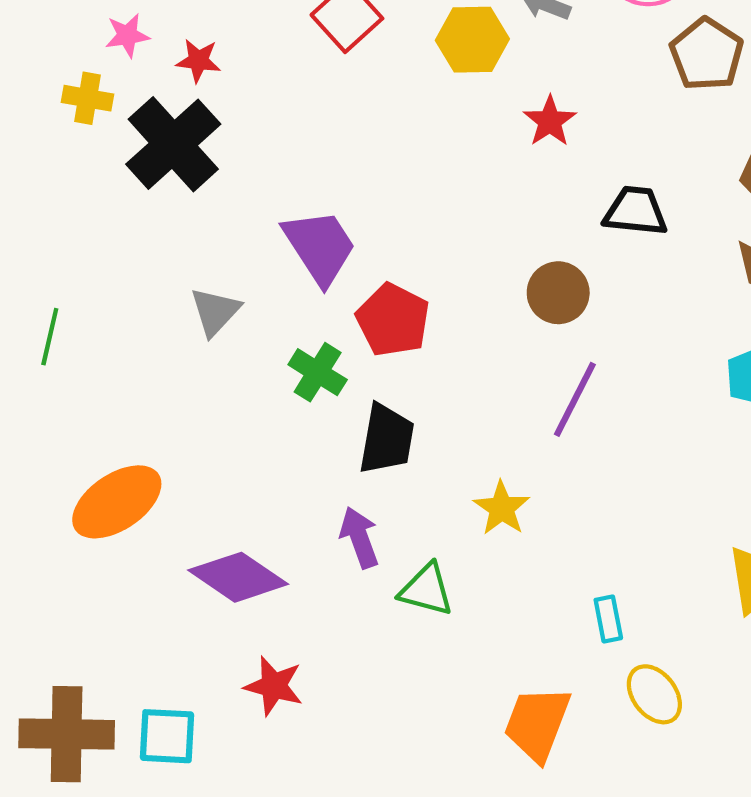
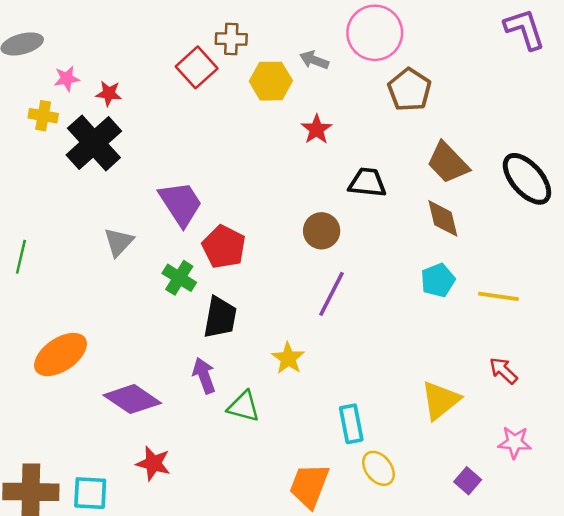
cyan rectangle: (608, 619) -> (351, 424), size x1.4

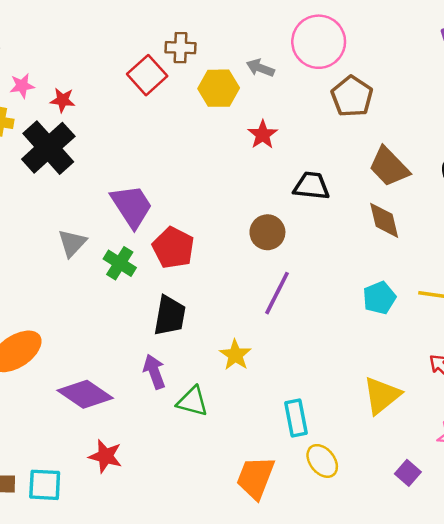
green cross: (179, 278) -> (120, 263), moved
cyan pentagon: (438, 280) -> (379, 298), moved

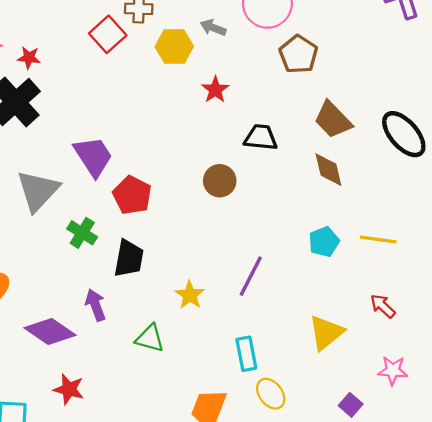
gray triangle: (72, 243) -> (38, 191), size x1.6
green cross: (120, 263) -> (82, 233), moved
purple line: (277, 293) -> (251, 276), moved
purple arrow: (154, 372) -> (95, 305), moved

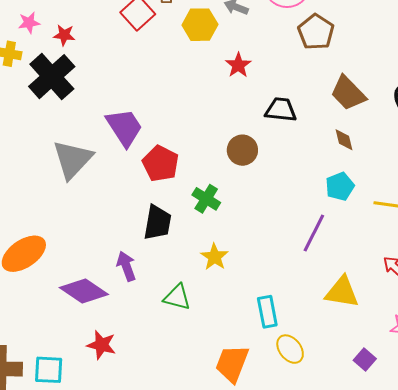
brown diamond: (328, 170) -> (344, 140), size x0.7
green cross: (82, 233) -> (206, 199), moved
cyan pentagon: (324, 242) -> (340, 186), moved
purple line: (251, 276) -> (314, 233), moved
yellow triangle: (326, 333) -> (342, 292), turned 48

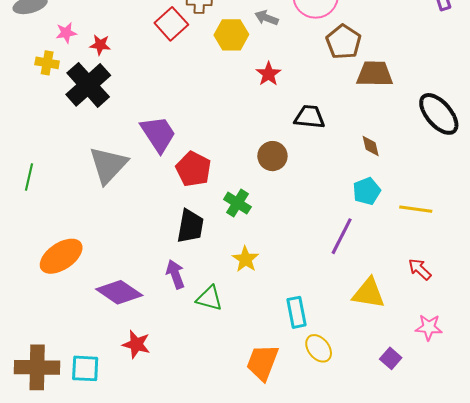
brown trapezoid: (348, 93) -> (375, 74), moved, turned 135
purple arrow: (126, 266) -> (175, 274), moved

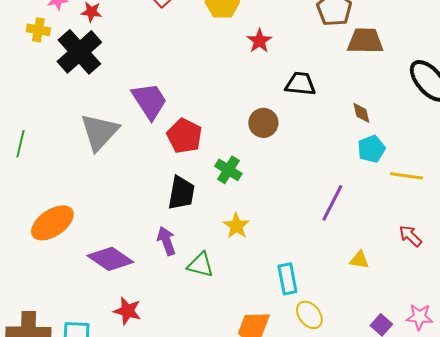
cyan pentagon: (367, 191) -> (371, 149), moved
yellow triangle: (369, 293) -> (359, 260), size x0.6
pink star: (429, 327) -> (419, 317), moved

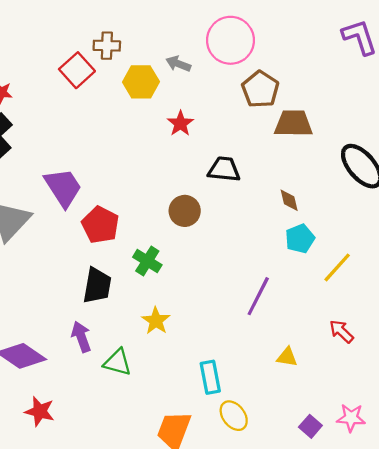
yellow line: (406, 176) -> (337, 267), turned -56

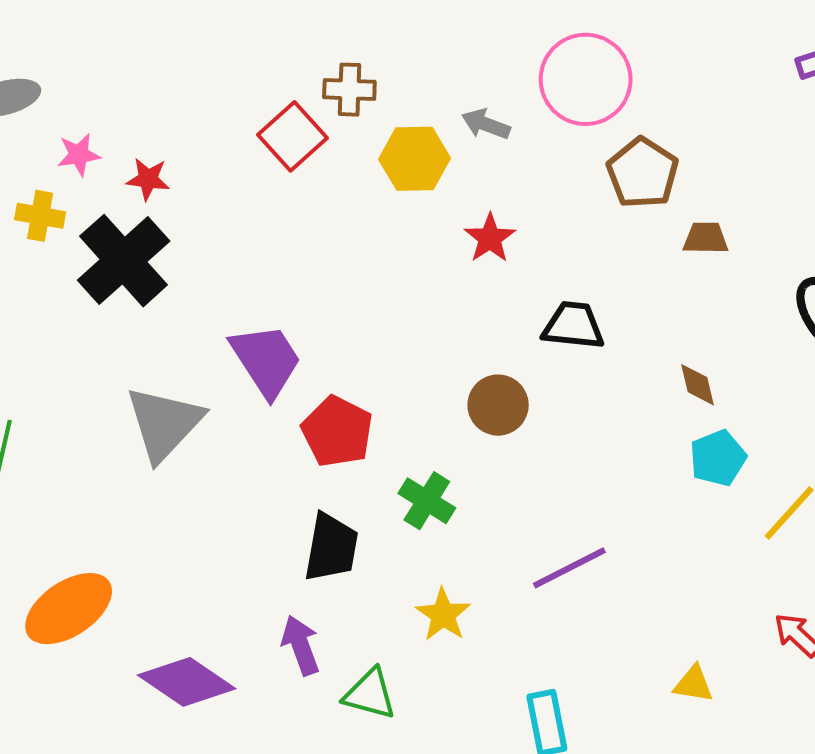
brown trapezoid: (293, 123) -> (706, 238), size x0.6
purple line: (258, 296) -> (569, 568), moved, turned 36

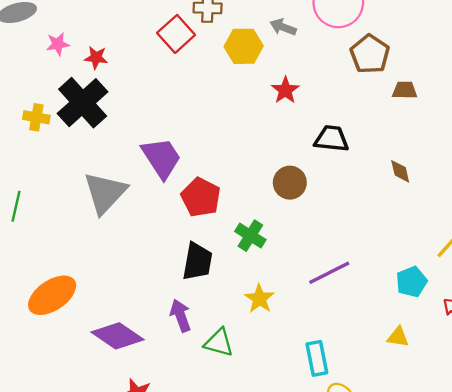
yellow cross: (40, 216) -> (36, 117), moved
cyan pentagon: (718, 458) -> (411, 282), moved

